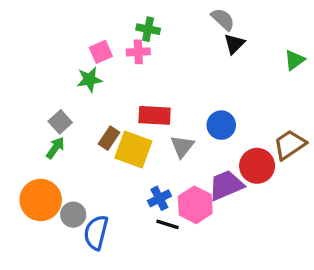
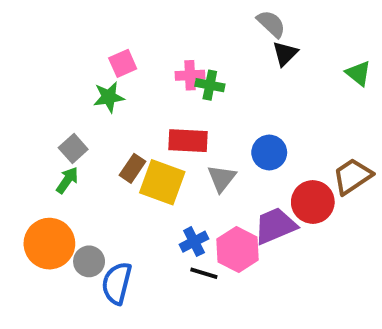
green cross: (148, 29) -> (210, 85), moved
pink cross: (138, 52) -> (190, 75), moved
green triangle: (294, 60) -> (358, 73), turned -45

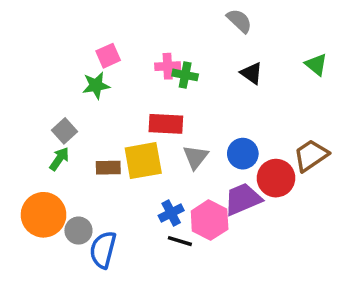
black triangle: (285, 53) -> (252, 73), moved, turned -40
blue circle: (269, 152) -> (243, 154), moved
brown rectangle: (133, 168) -> (108, 168), moved, turned 55
yellow square: (162, 182) -> (143, 161), turned -30

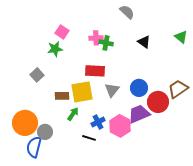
gray semicircle: (239, 21) -> (127, 12), moved
pink square: (108, 56) -> (62, 32), turned -32
green arrow: (59, 159) -> (73, 114), moved
black line: (180, 241) -> (89, 138), moved
blue semicircle: (103, 250) -> (34, 147), moved

